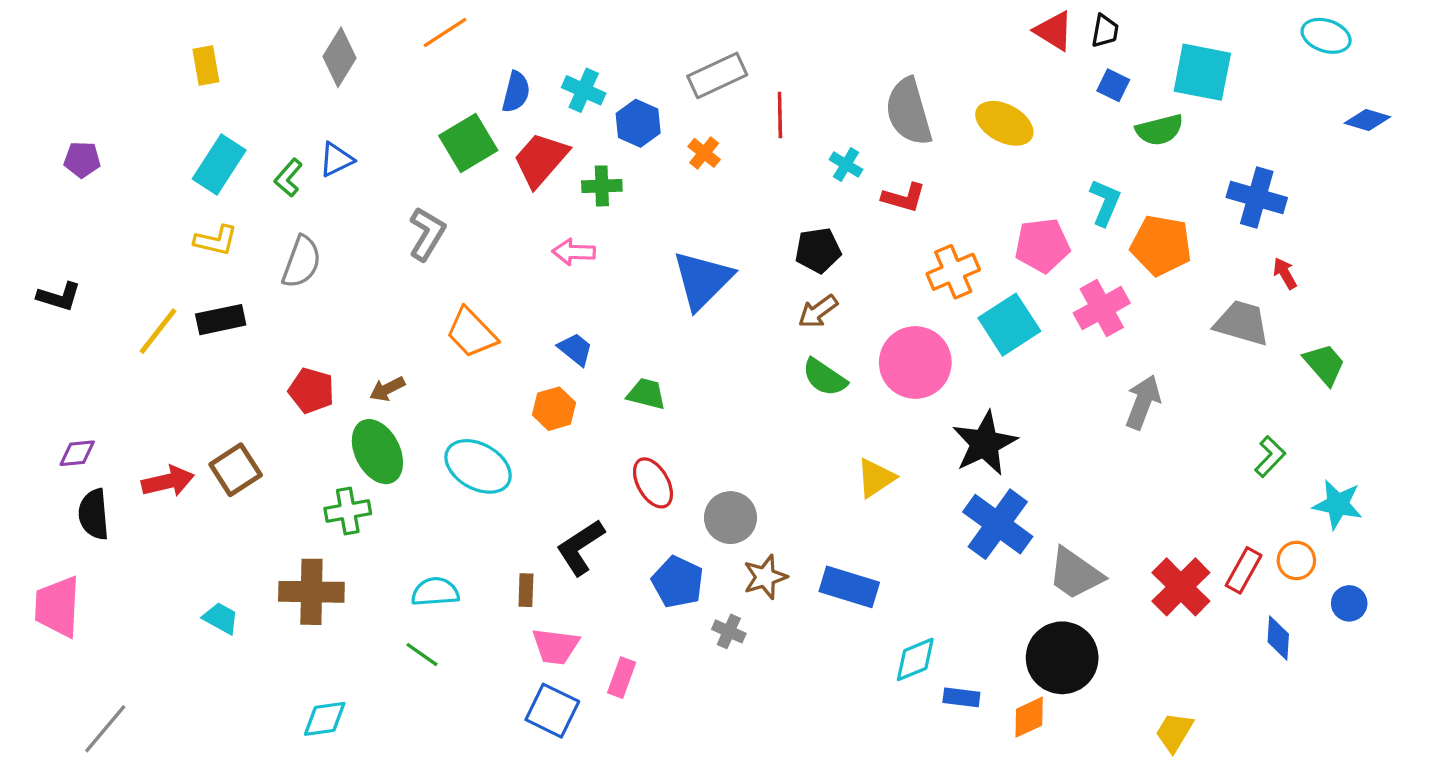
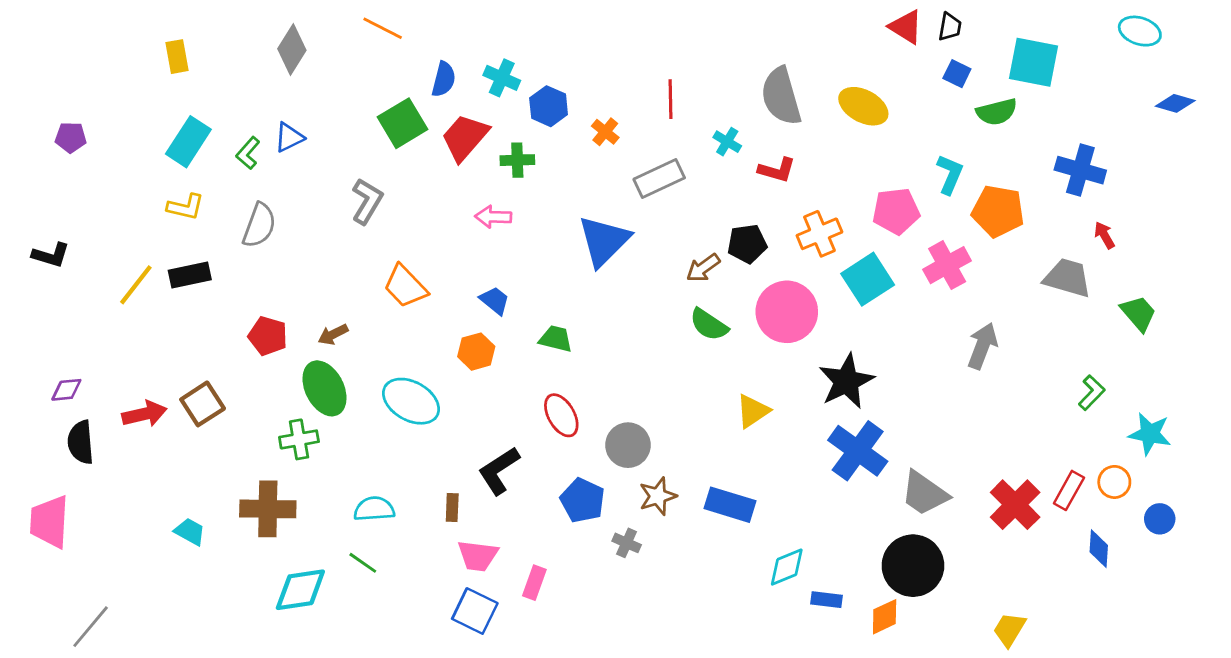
orange line: (445, 33) -> (383, 28), turned 60
gray rectangle: (717, 75) -> (659, 179), moved
black pentagon: (818, 250) -> (747, 244), moved
cyan diamond: (325, 719) -> (300, 590), moved, size x1.4

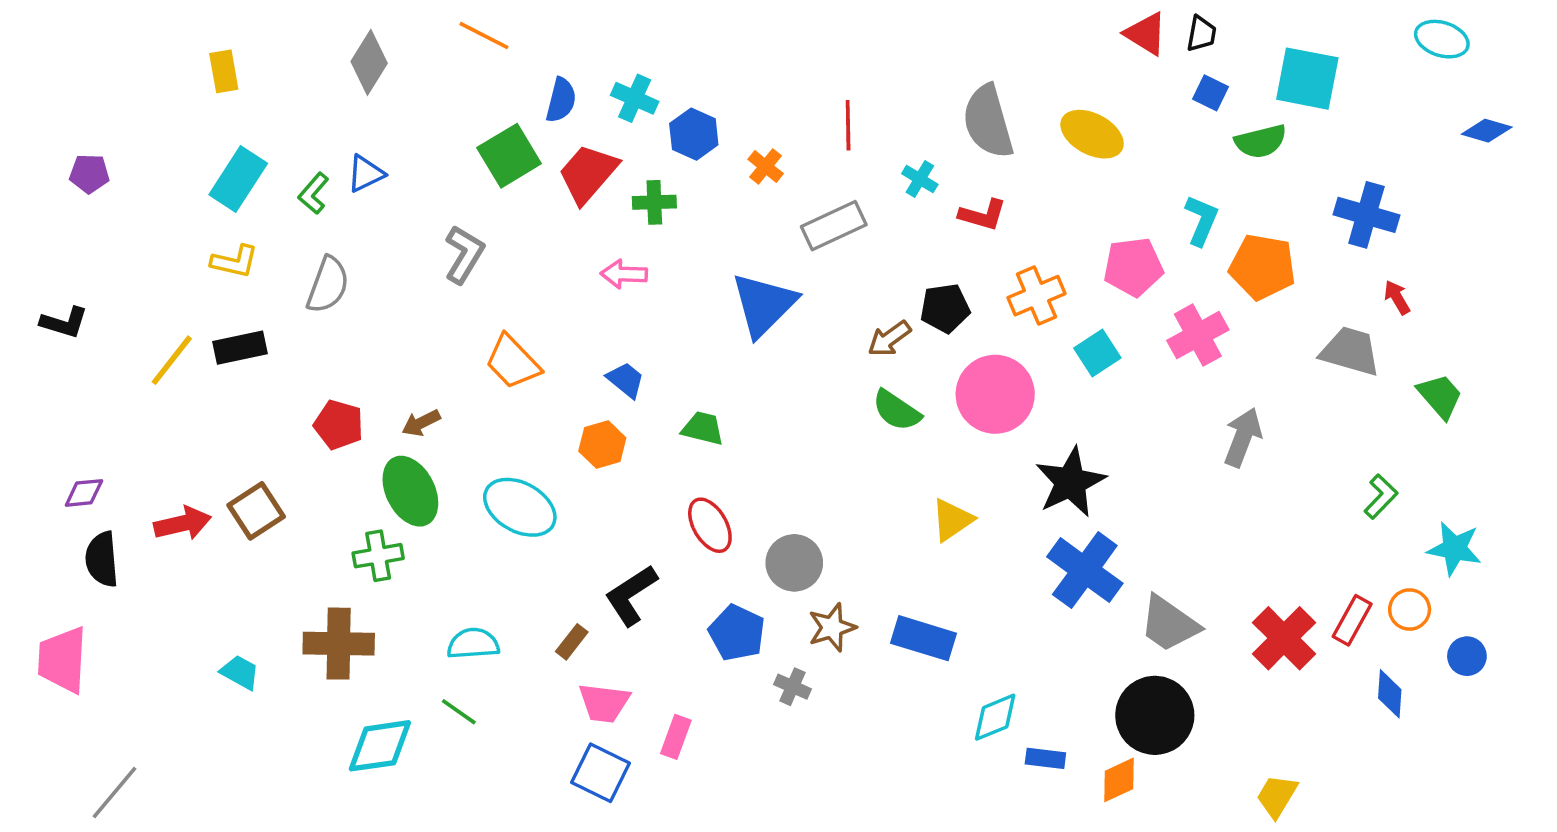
cyan square: (868, 279) -> (1097, 353), size x0.7
brown rectangle: (452, 507) -> (572, 642), turned 36

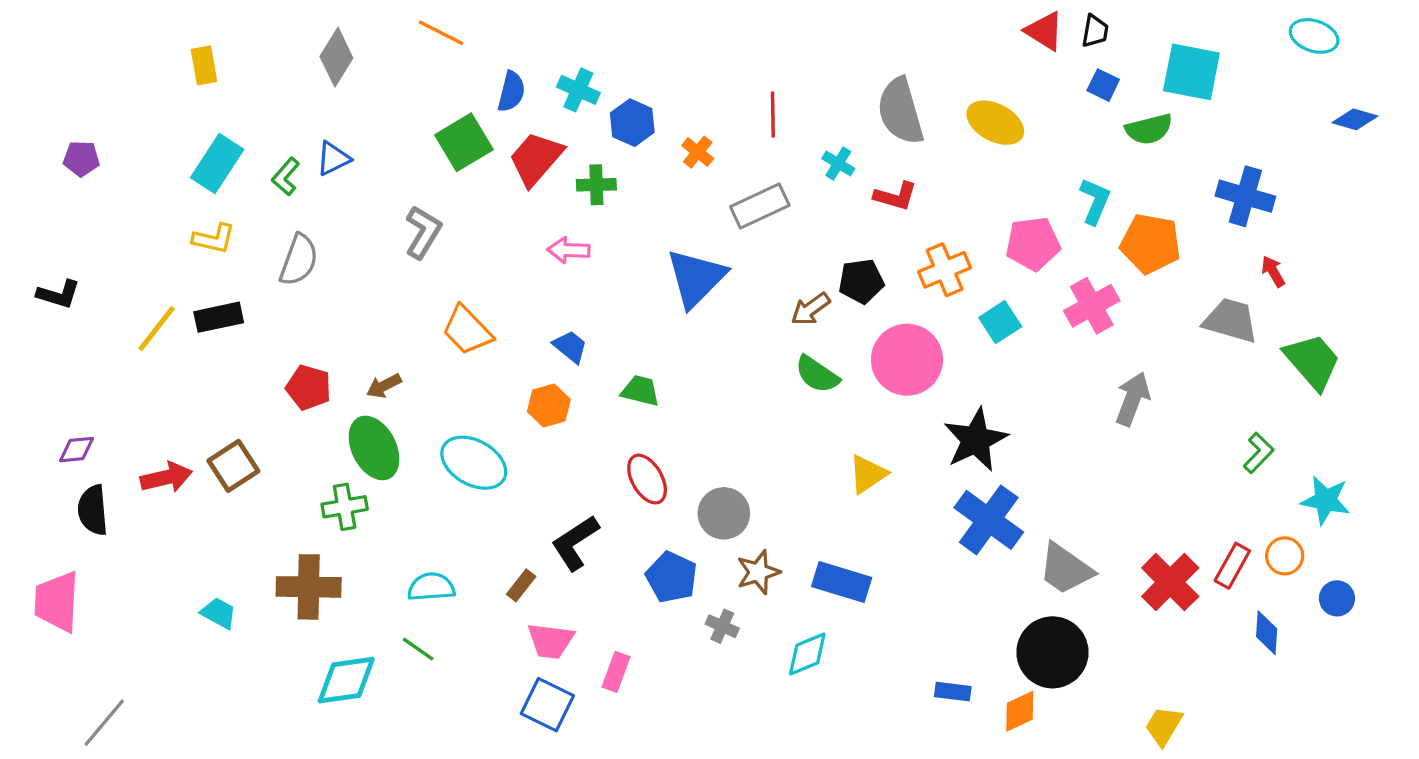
green trapezoid: (1440, 396) -> (1312, 361), size x1.4
cyan diamond: (995, 717) -> (807, 654), moved

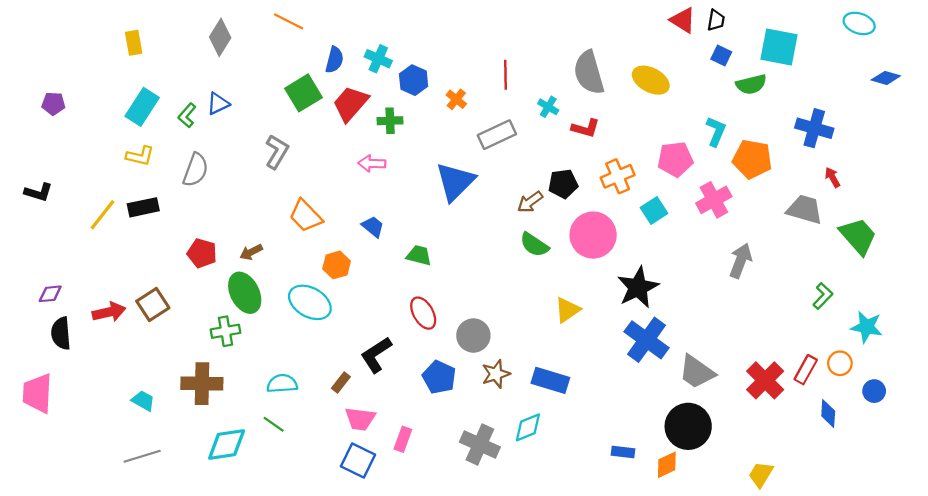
orange hexagon: (549, 405) -> (337, 265), moved
gray cross: (722, 626) -> (480, 444), moved, size x1.8
gray line: (104, 723) -> (142, 456), moved, turned 33

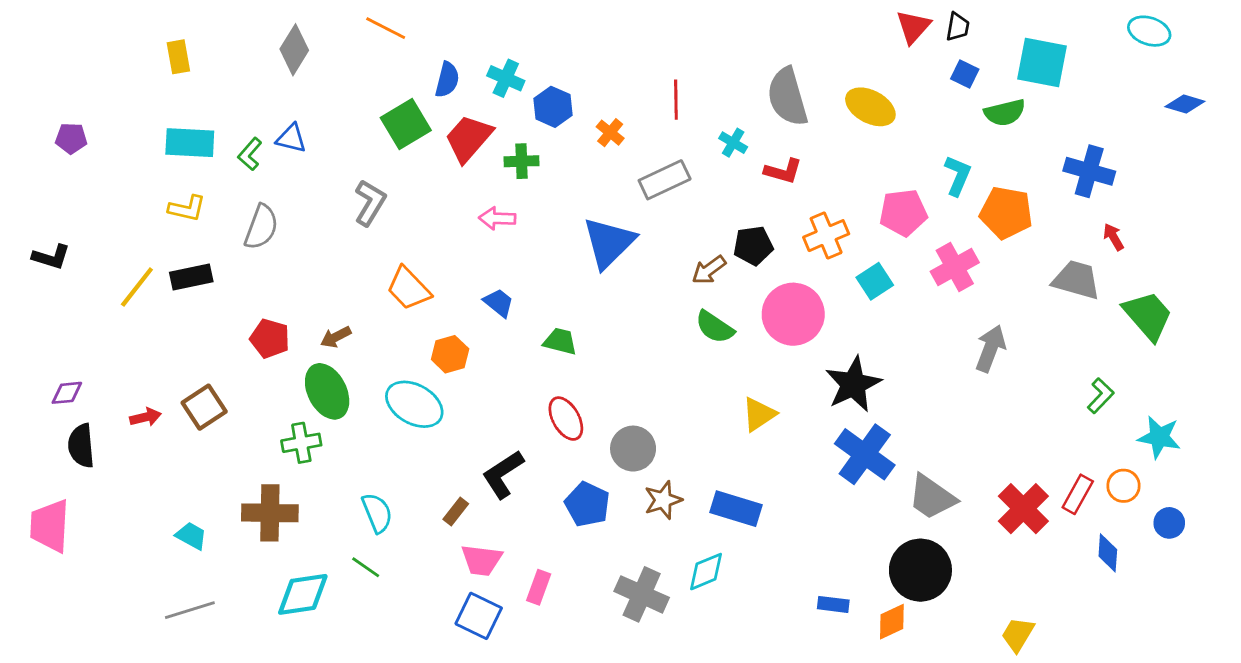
red triangle: (683, 20) -> (913, 27), turned 40
blue triangle: (218, 104) -> (291, 138), turned 40
cyan rectangle: (142, 107) -> (190, 143), turned 60
red arrow: (109, 312) -> (146, 417), size x0.7
cyan semicircle: (282, 384) -> (377, 513), turned 72

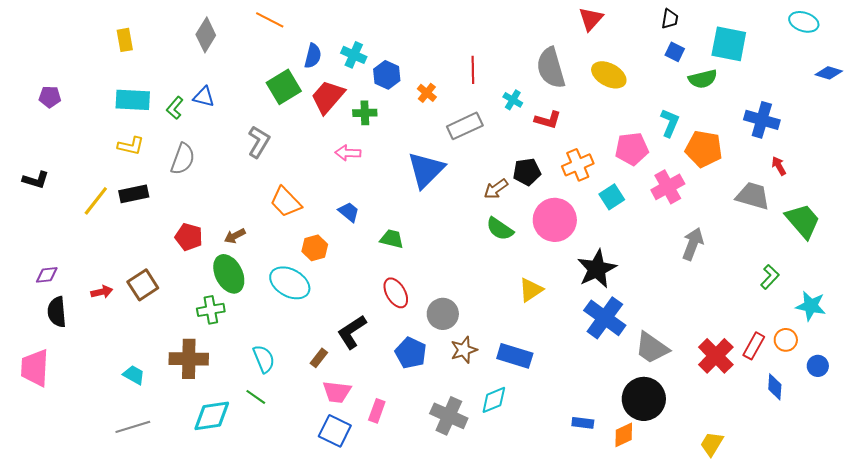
red triangle: (913, 27) -> (591, 19), moved

